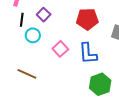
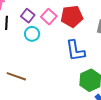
cyan circle: (33, 35) -> (32, 34), moved
pink square: (60, 49) -> (49, 17), moved

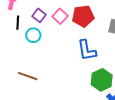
cyan circle: (32, 34) -> (33, 35), moved

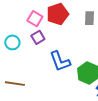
purple square: (39, 15) -> (38, 37), moved, turned 32
blue L-shape: (87, 50) -> (60, 61), moved

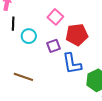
red pentagon: (58, 14) -> (77, 35), moved
purple square: (38, 37) -> (53, 46), moved

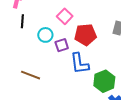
cyan circle: (29, 36) -> (45, 35), moved

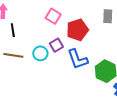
cyan circle: (45, 35) -> (40, 53), moved
brown line: (31, 75) -> (13, 55), moved

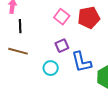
red pentagon: (77, 30) -> (89, 18), moved
cyan circle: (40, 53) -> (51, 68), moved

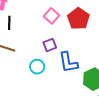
red pentagon: (89, 18) -> (78, 19), turned -30

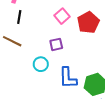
blue L-shape: (68, 62) -> (68, 78), moved

